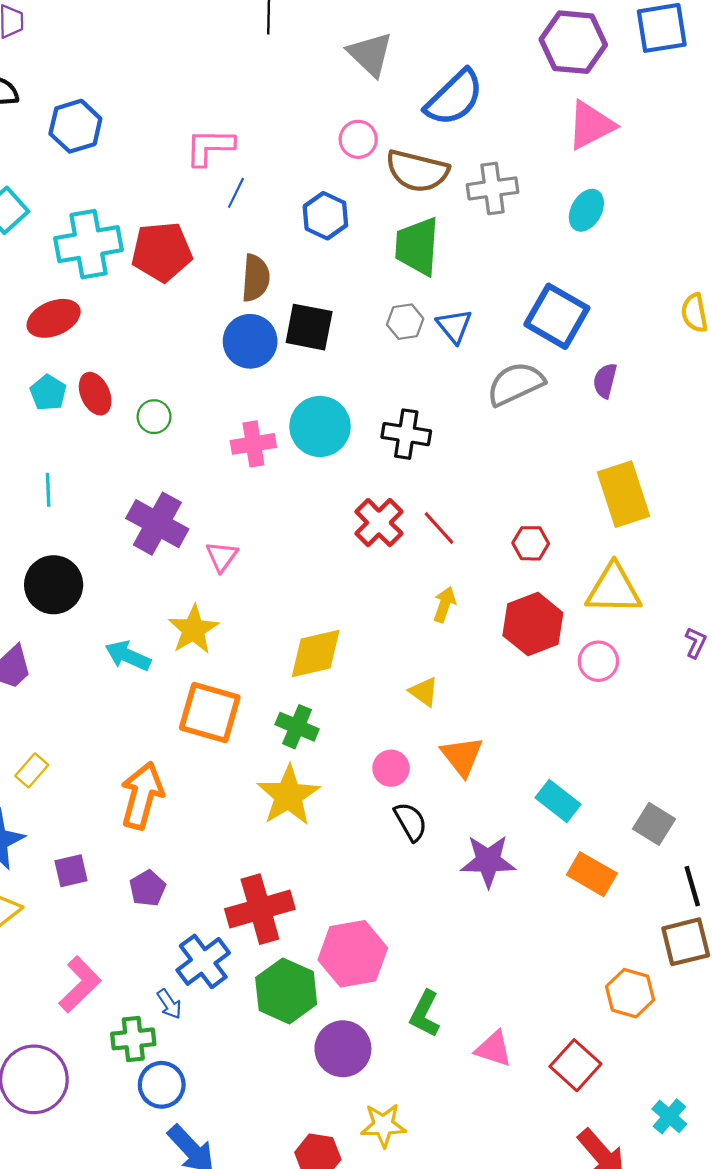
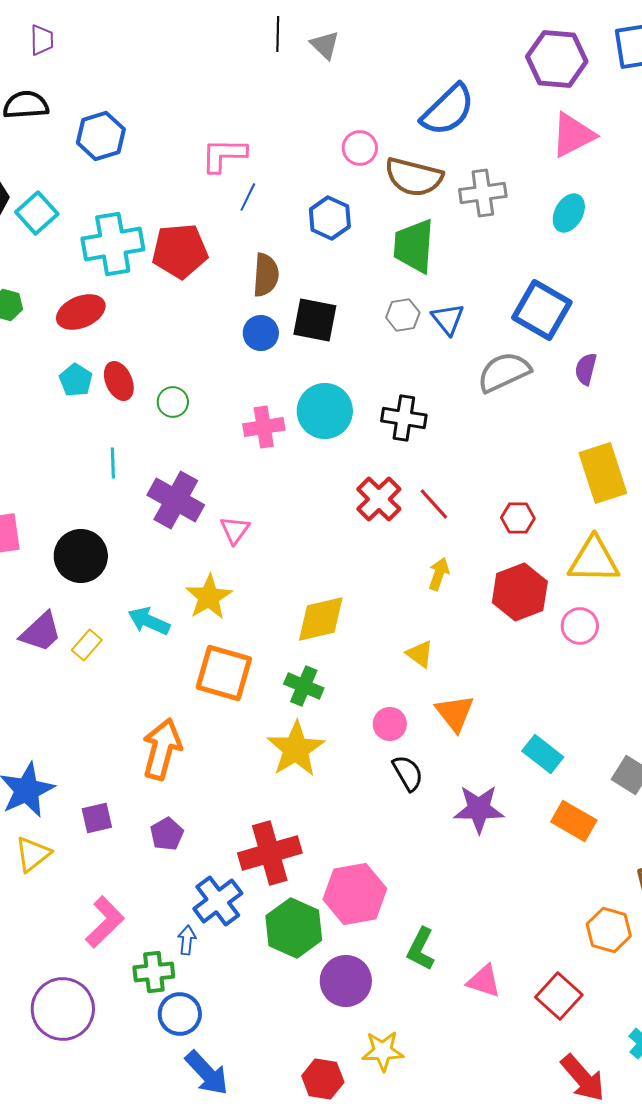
gray triangle: (370, 54) -> (325, 45), moved, size x0.7
blue circle: (250, 341) -> (261, 333), size x0.7
cyan line: (48, 490) -> (113, 463), moved
yellow rectangle: (32, 770) -> (87, 645), moved
blue arrow: (169, 1004) -> (187, 940), turned -140

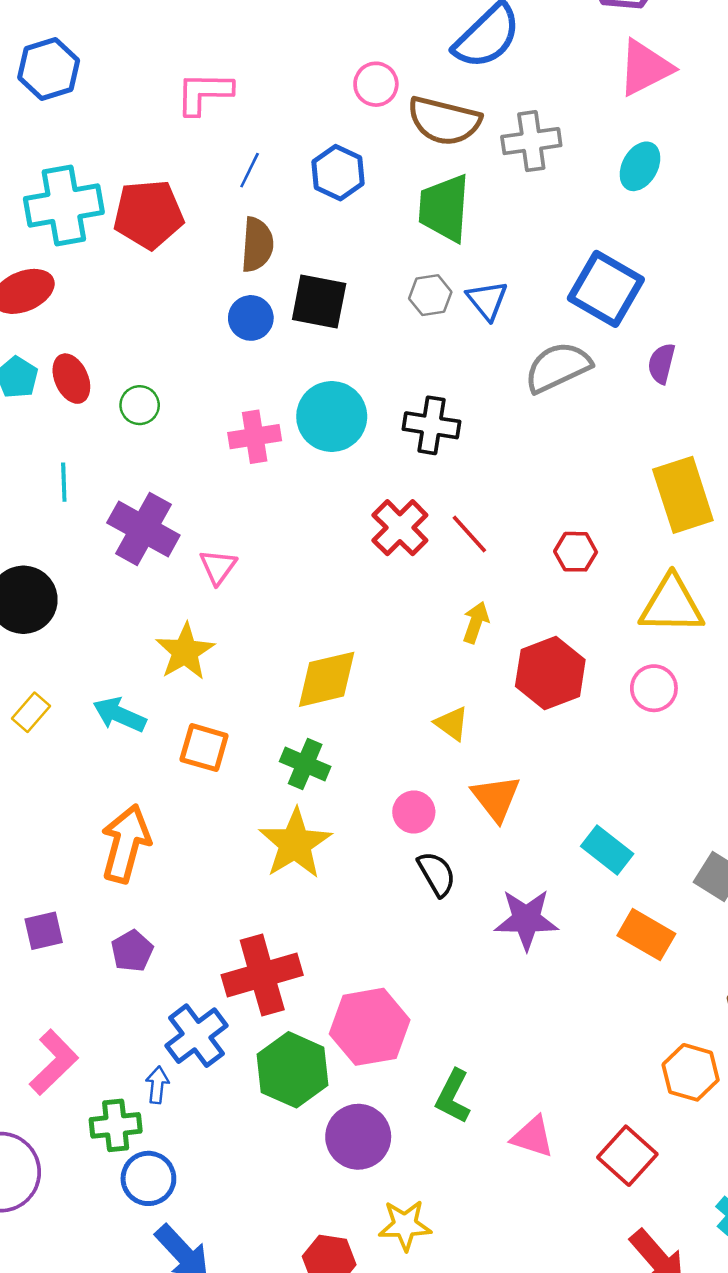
blue line: (248, 197) -> (250, 170), moved
red hexagon: (520, 592) -> (550, 673), moved
cyan arrow: (149, 621) -> (119, 715), moved
orange square: (224, 673) -> (204, 748), size x0.7

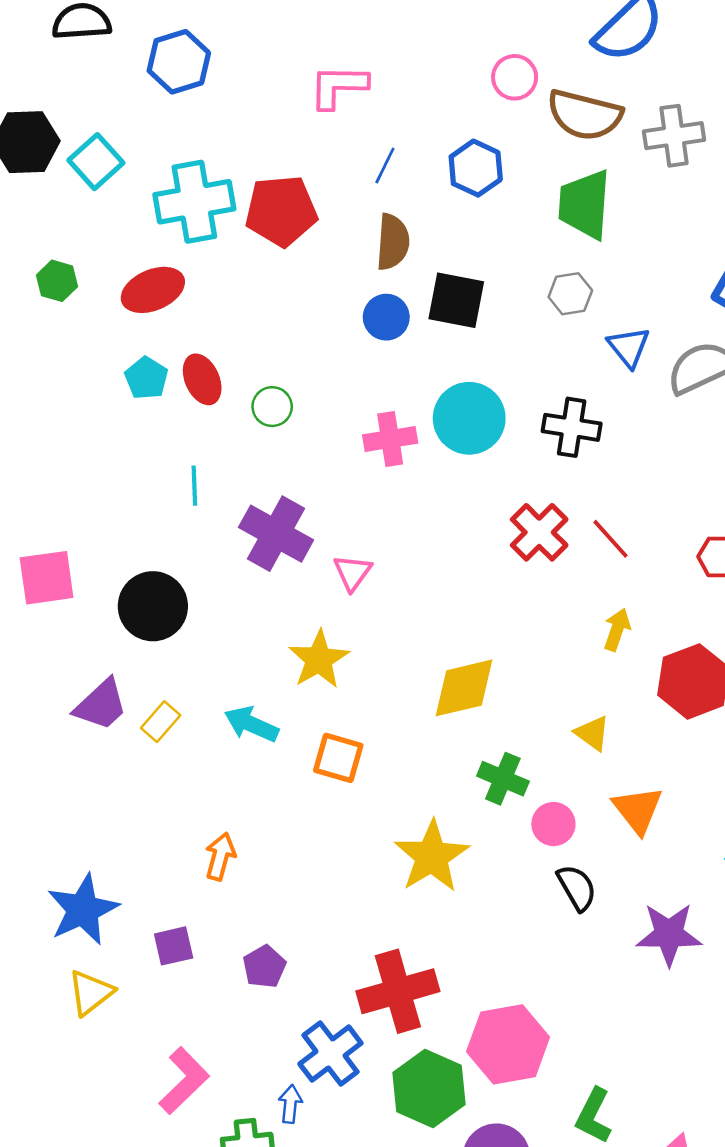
blue triangle: (487, 300) -> (629, 347), moved
green cross: (305, 764) -> (503, 779), moved
orange arrow: (126, 844) -> (220, 856), moved, size x0.6

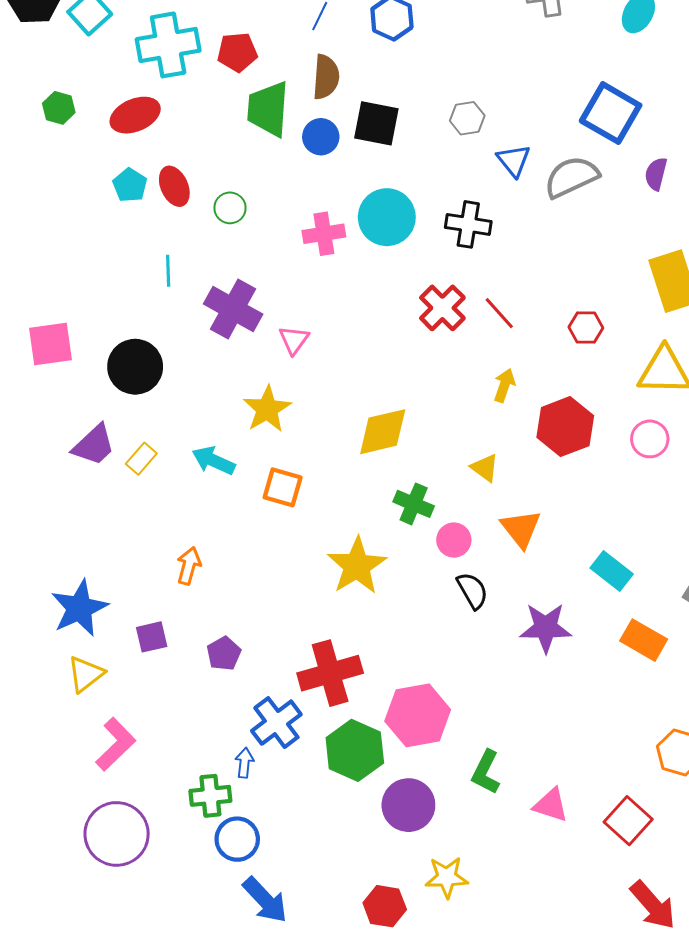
green trapezoid: (585, 204) -> (268, 109), moved
red pentagon: (281, 211) -> (237, 52), size x0.7
pink L-shape: (184, 1081) -> (116, 744), moved

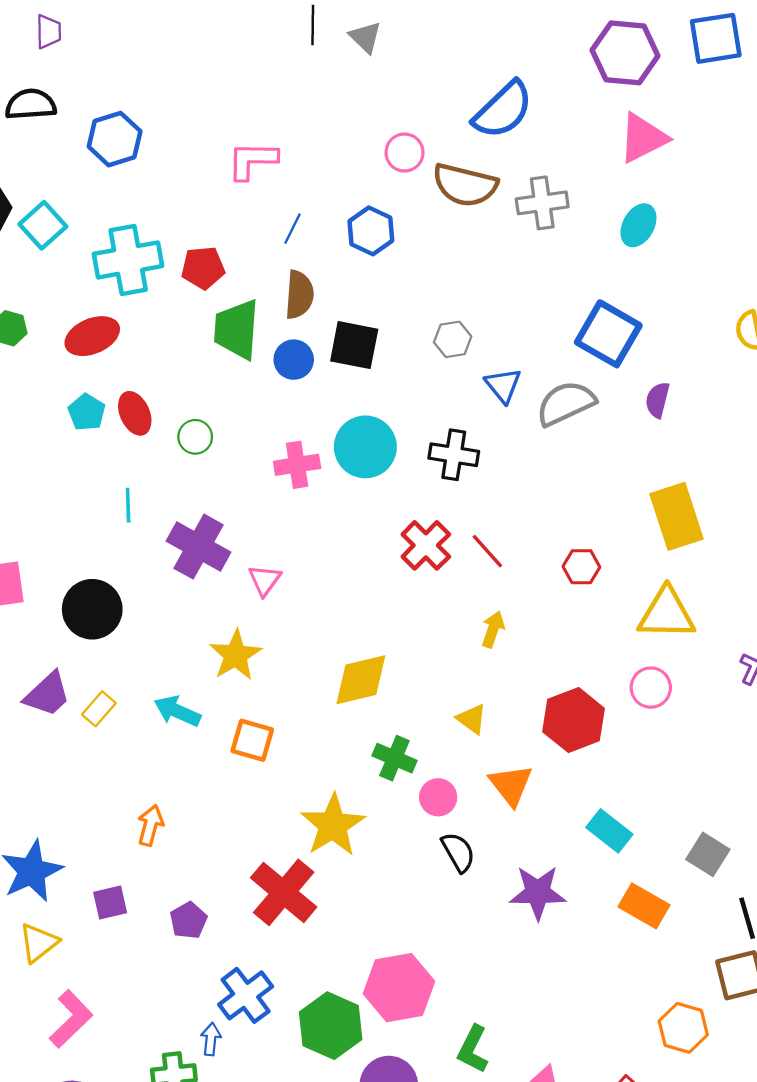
red hexagon: (565, 427) -> (574, 720), moved
red cross: (330, 673) -> (284, 892), moved, turned -34

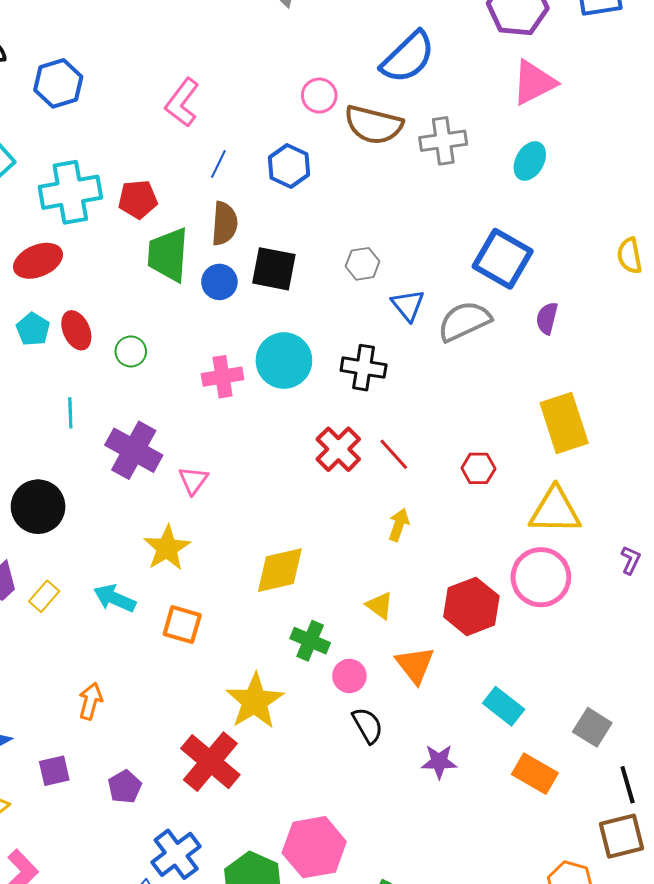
pink L-shape: (252, 160) -> (182, 103), turned -54
pink circle: (651, 688) -> (541, 577), size x1.6
purple star: (538, 892) -> (439, 762), size x0.7

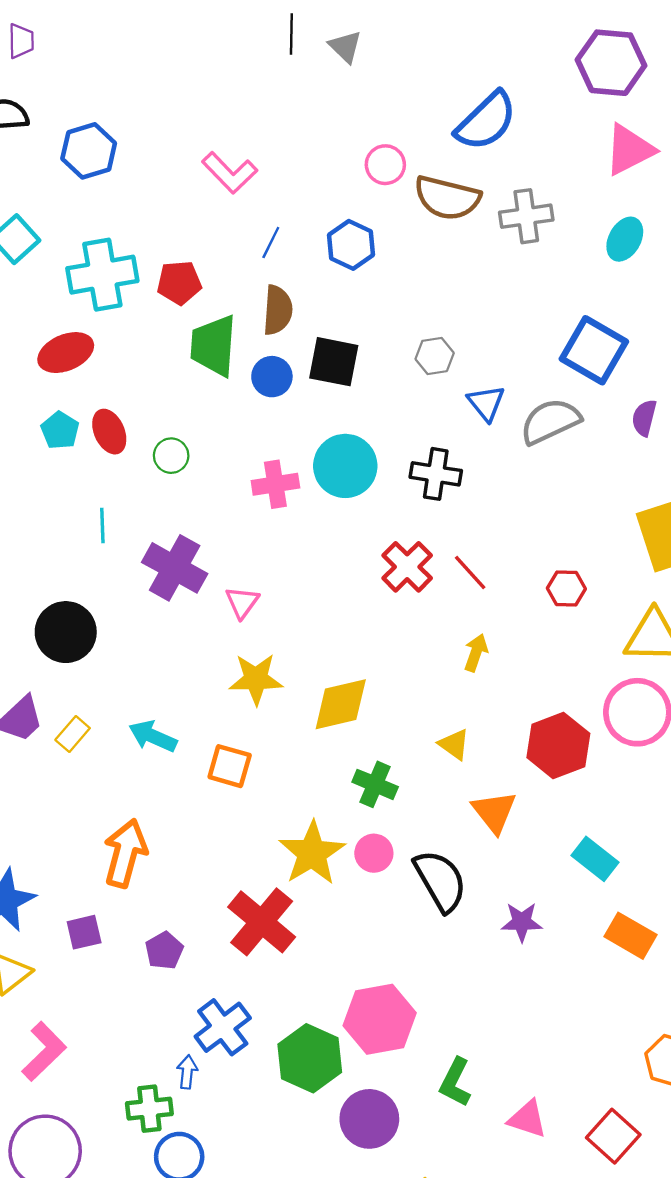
pink L-shape: (182, 103) -> (230, 173), turned -81
yellow star: (167, 548) -> (256, 679), moved, turned 30
pink circle: (349, 676) -> (374, 853), moved
orange arrow: (90, 701) -> (125, 853), size x1.6
black semicircle: (368, 725) -> (440, 881), size x1.5

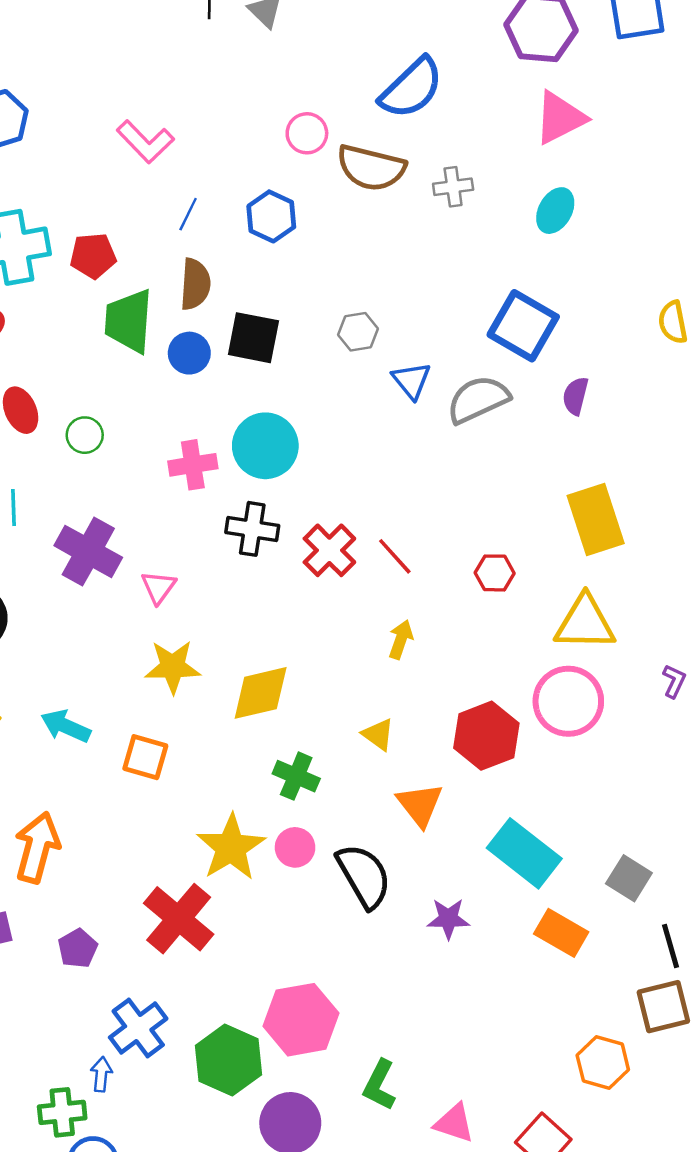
gray cross: (526, 216) -> (453, 187), size x0.7
black cross: (436, 474) -> (252, 529), moved
cyan rectangle: (595, 859) -> (524, 853), size x1.5

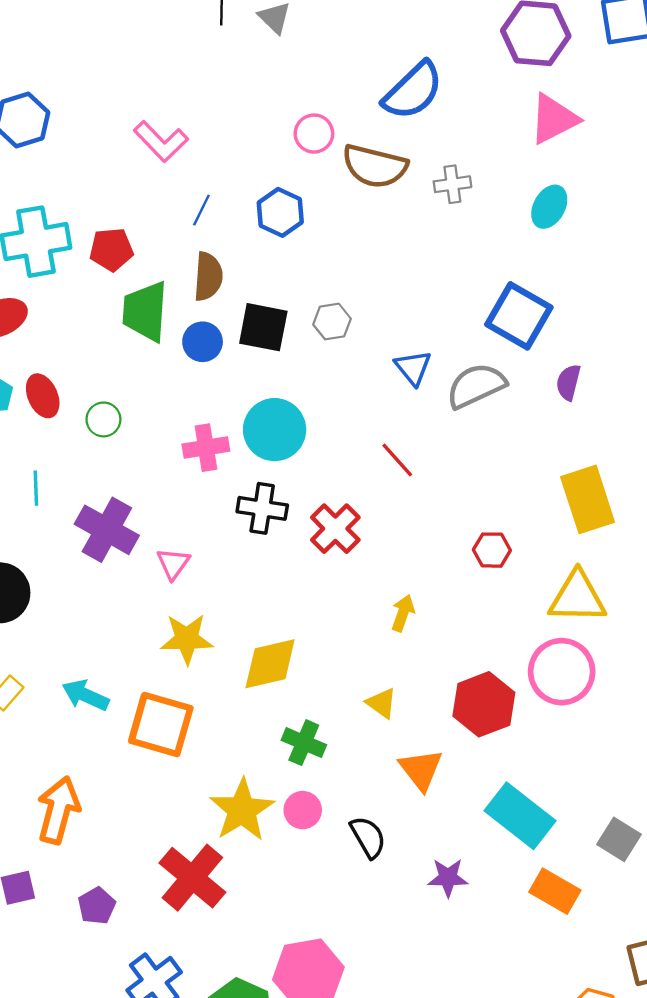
gray hexagon: (358, 332) -> (332, 322), moved
red line: (395, 556) -> (397, 460), moved
orange square: (145, 757) -> (161, 725), size x1.5
black semicircle: (364, 876) -> (368, 837), size x0.7

